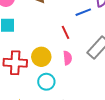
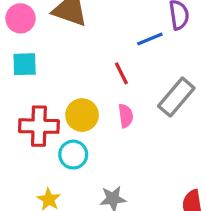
cyan circle: (46, 82) -> (73, 155), moved

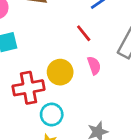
cyan circle: (73, 155) -> (52, 115), moved

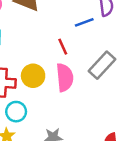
pink semicircle: (94, 66) -> (65, 77), size x1.6

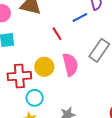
red line: (63, 47) -> (57, 34), moved

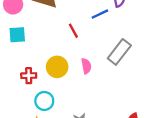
pink semicircle: (70, 65) -> (86, 66), size x0.6
red cross: (19, 76) -> (29, 76), size x0.6

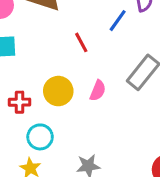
blue line: (100, 14) -> (118, 21), turned -30
pink semicircle: (86, 66) -> (98, 91), turned 32

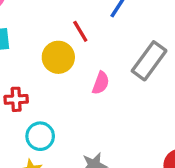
yellow circle: (58, 91) -> (58, 57), moved

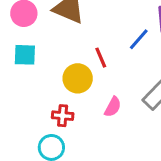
red cross: (16, 99) -> (63, 116), moved

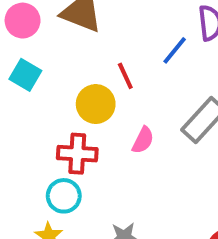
cyan square: (25, 55) -> (25, 75), turned 30
red cross: (63, 116) -> (77, 154), size x1.4

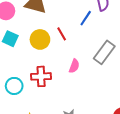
yellow circle: (96, 104) -> (40, 39), moved
cyan circle: (64, 196) -> (14, 86), moved

